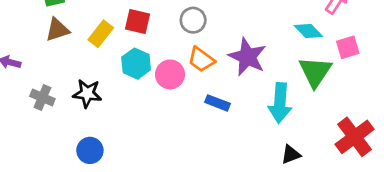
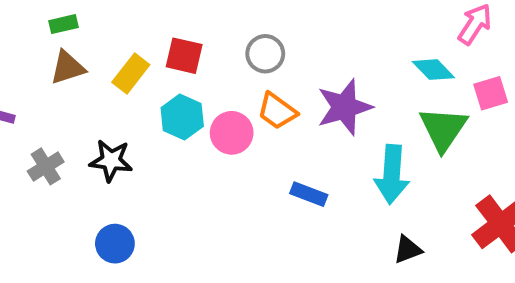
purple star: (247, 57) -> (344, 107), turned 30
gray cross: (42, 98) -> (46, 166), turned 35
blue rectangle: (217, 103) -> (309, 194), moved

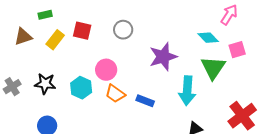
green rectangle: (64, 24) -> (45, 15), moved
orange trapezoid: (277, 111) -> (115, 94), moved
cyan hexagon: (182, 117) -> (81, 88), moved

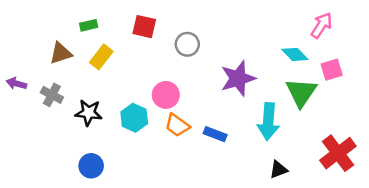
red square: (82, 31) -> (144, 27), moved
gray cross: (12, 87) -> (52, 95), moved, turned -30

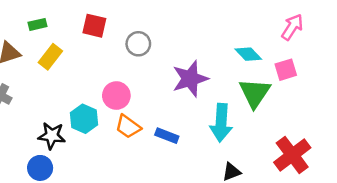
pink arrow: (321, 25) -> (292, 27), moved
black star: (89, 113) -> (52, 136), moved

